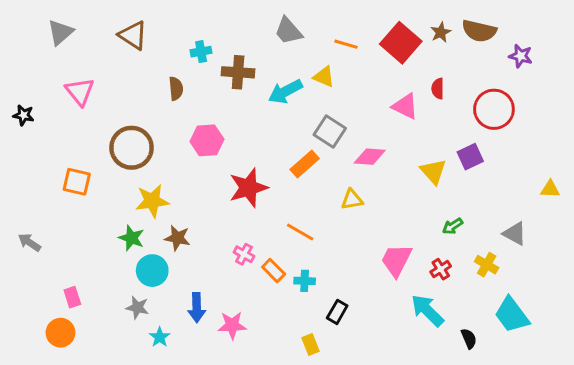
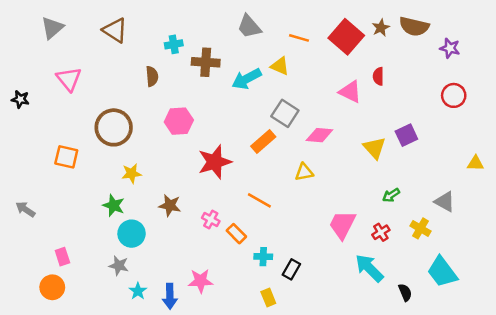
red circle: (494, 109) -> (454, 95), moved, size x0.7
yellow star: (152, 201) -> (132, 173), size x0.7
brown star: (177, 238) -> (170, 205), moved
cyan cross: (305, 281) -> (263, 257), moved
blue arrow: (197, 308) -> (170, 296), moved

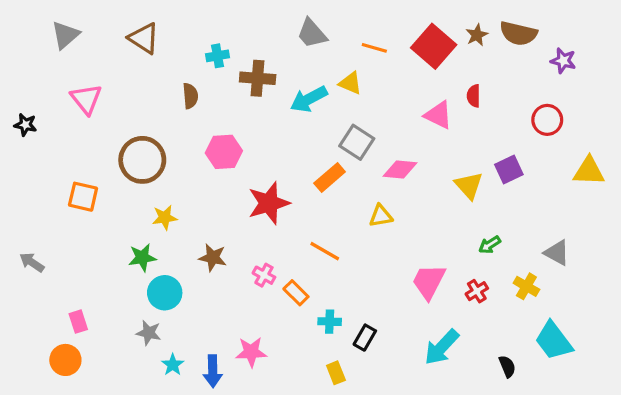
red circle: (454, 95) -> (547, 120), moved
yellow triangle: (475, 163) -> (589, 171), moved, size x1.5
green star: (114, 205) -> (142, 258), turned -30
cyan arrow: (369, 268) -> (442, 347), moved, turned -92

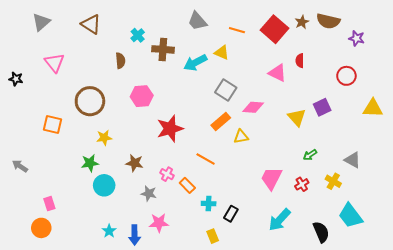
cyan cross: (217, 56) -> (138, 35), turned -32
orange rectangle: (330, 177) -> (221, 121), moved
gray star: (149, 333) -> (149, 193), moved
black semicircle: (507, 366) -> (321, 232), size x1.5

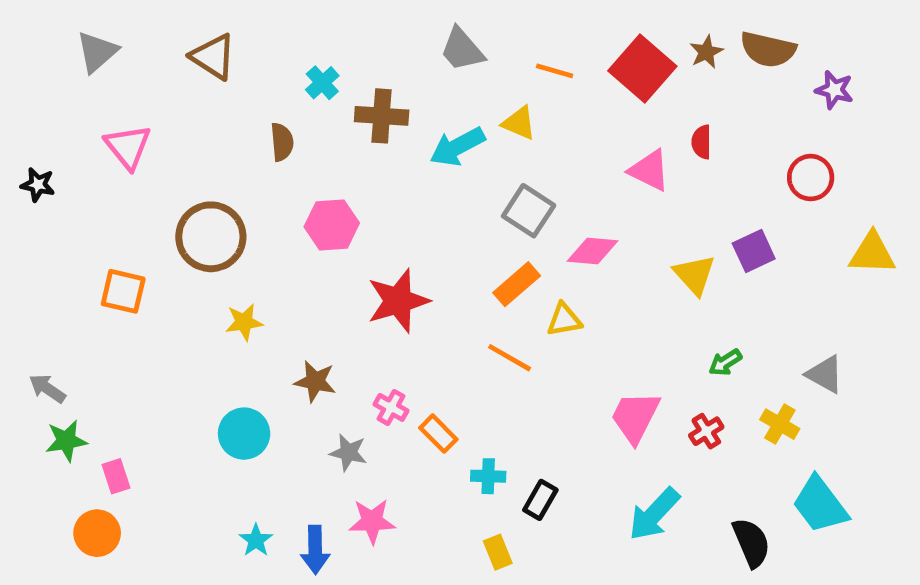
orange line: (206, 159) -> (510, 358), moved
green star: (90, 163) -> (66, 441), moved

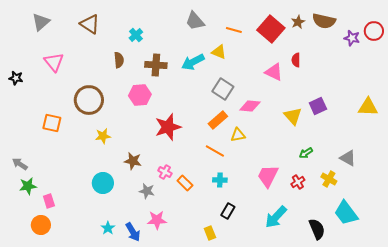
brown cross: (382, 116) -> (156, 65), moved
red circle: (811, 178) -> (374, 31), moved
cyan cross: (488, 476) -> (220, 180), moved
blue arrow: (315, 550) -> (133, 232), turned -30

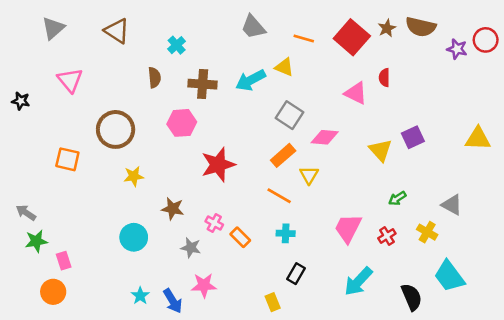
yellow triangle: (238, 135) -> (309, 175), turned -49

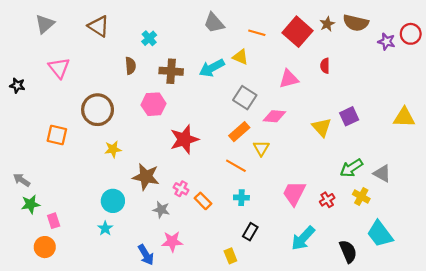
pink triangle: (356, 93) -> (289, 79), moved, turned -40
green arrow: (397, 198) -> (351, 168), moved, size x1.5
brown star: (173, 209) -> (146, 177), size x1.4
cyan star: (140, 296) -> (105, 228), moved

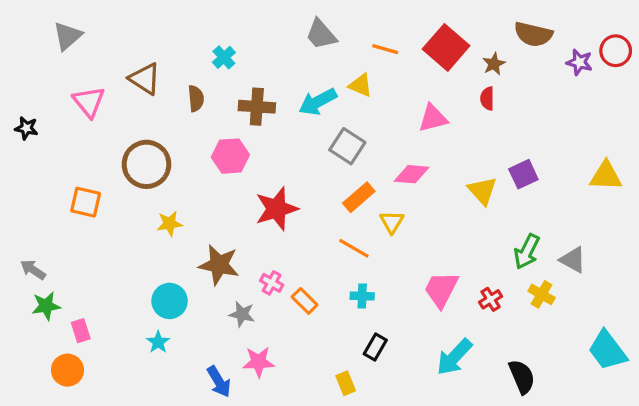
brown star: (327, 24) -> (494, 64), moved
brown triangle: (99, 26) -> (145, 79), moved
gray square: (245, 98) -> (347, 146), moved
green arrow: (351, 168) -> (527, 252), turned -30
cyan trapezoid: (380, 234) -> (607, 350), moved

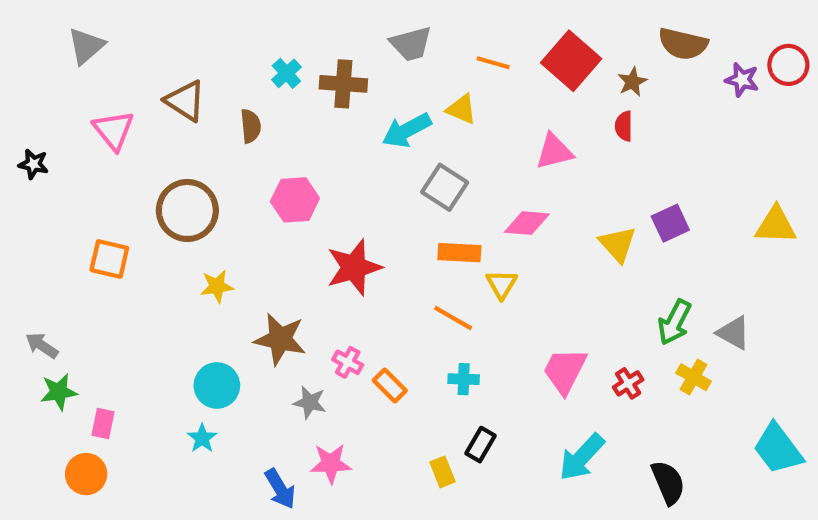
gray trapezoid: (321, 34) -> (411, 44), turned -64
brown cross: (257, 107) -> (343, 84), moved
orange rectangle: (359, 197) -> (459, 253), turned 44
pink rectangle: (81, 331) -> (103, 423), turned 30
yellow rectangle: (346, 383) -> (443, 472), moved

